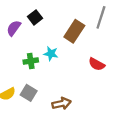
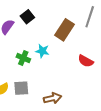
green cross: (31, 61) -> (23, 58), turned 32
gray square: (29, 93) -> (21, 88), turned -35

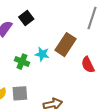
brown rectangle: (65, 30) -> (66, 45), moved
red semicircle: (86, 61) -> (88, 65), turned 35

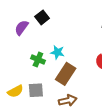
brown rectangle: (66, 45) -> (66, 74), moved

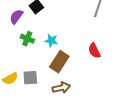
green cross: (38, 59) -> (27, 39), moved

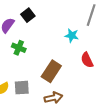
cyan star: (51, 41) -> (72, 36), moved

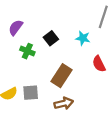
black square: (28, 15) -> (51, 38), moved

